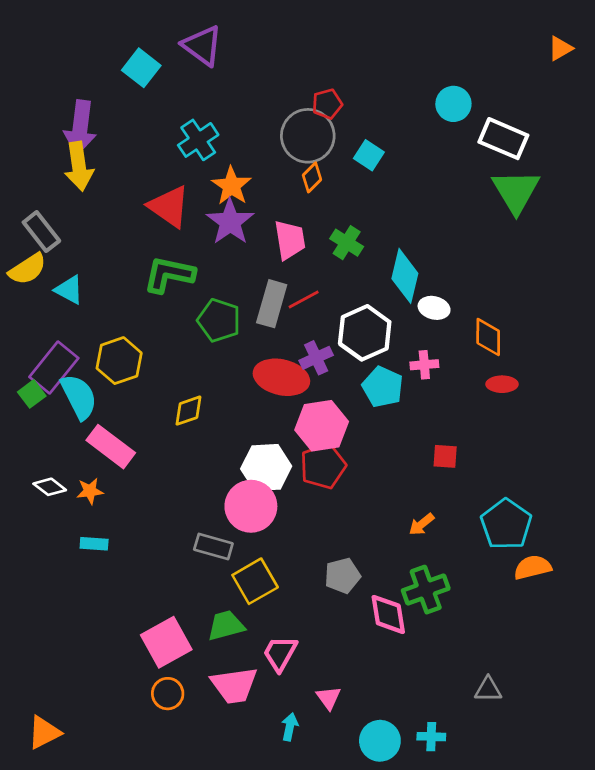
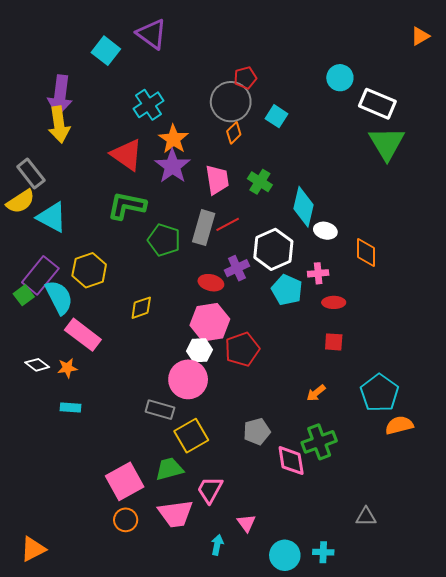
cyan triangle: (69, 290) -> (52, 217), size x1.4
red ellipse: (281, 377) -> (211, 283), size x0.6
red ellipse: (502, 384) -> (334, 302), moved
pink hexagon: (322, 426) -> (210, 322), moved
white hexagon: (266, 467) -> (199, 350), size x0.7

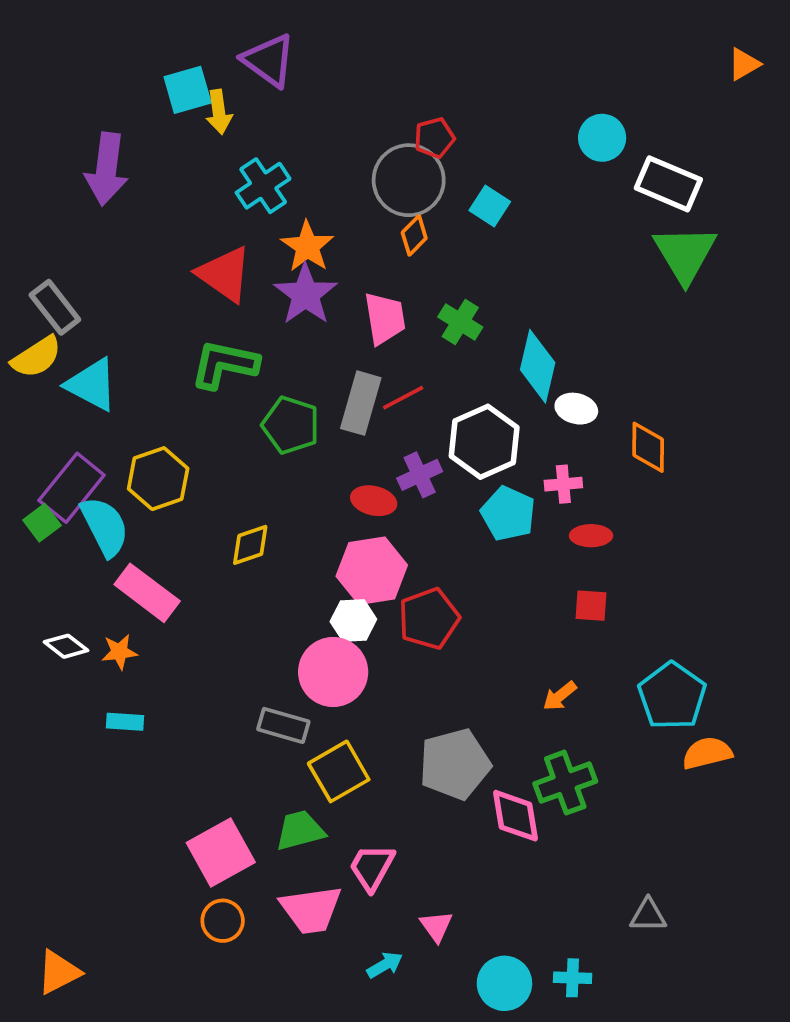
cyan square: (106, 51) -> (188, 90), turned 36
yellow arrow: (59, 125) -> (219, 112), moved, size x0.7
gray pentagon: (257, 431) -> (455, 764), size x1.5
cyan arrow: (217, 545) -> (385, 965), turned 48

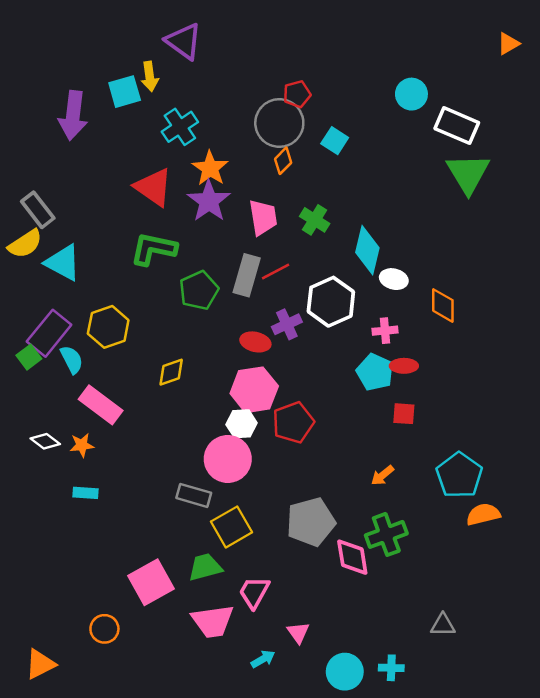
cyan square: (188, 90) -> (125, 92), moved
green pentagon: (291, 425) -> (199, 290), turned 30
cyan pentagon: (508, 514) -> (375, 372), moved
cyan semicircle: (105, 526) -> (72, 360), size x0.7
orange circle: (223, 921) -> (104, 629), moved

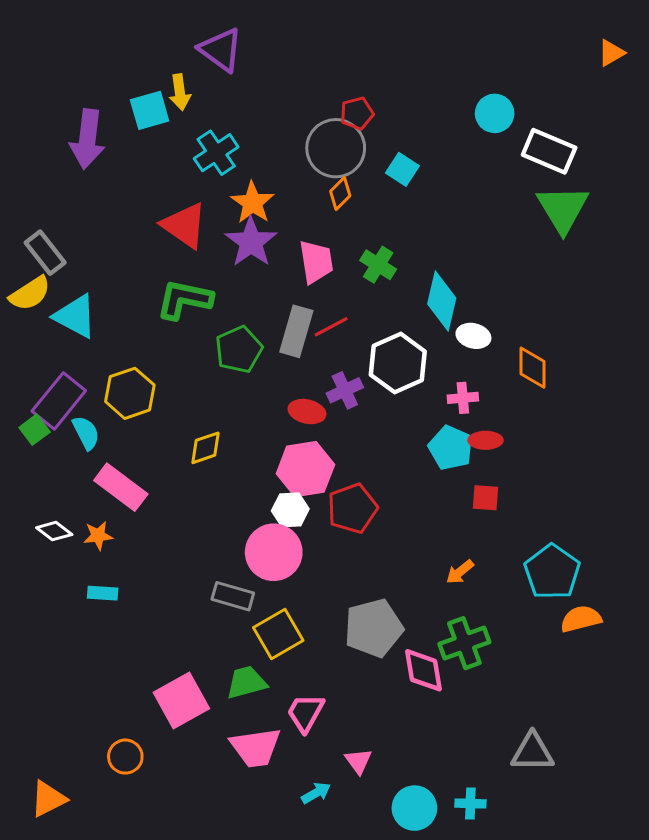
gray triangle: (443, 625) -> (532, 752), size x1.4

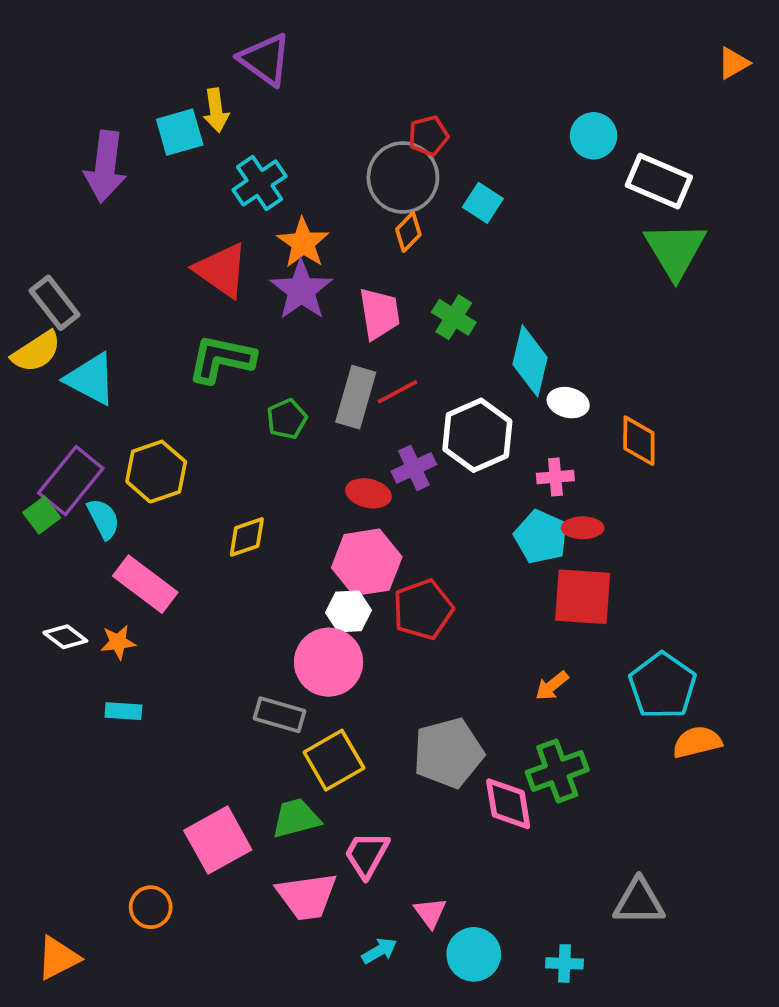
green pentagon: (239, 349) -> (287, 419), size x0.7
red square: (486, 498) -> (583, 597), size x1.8
cyan circle: (414, 808) -> (474, 954), moved

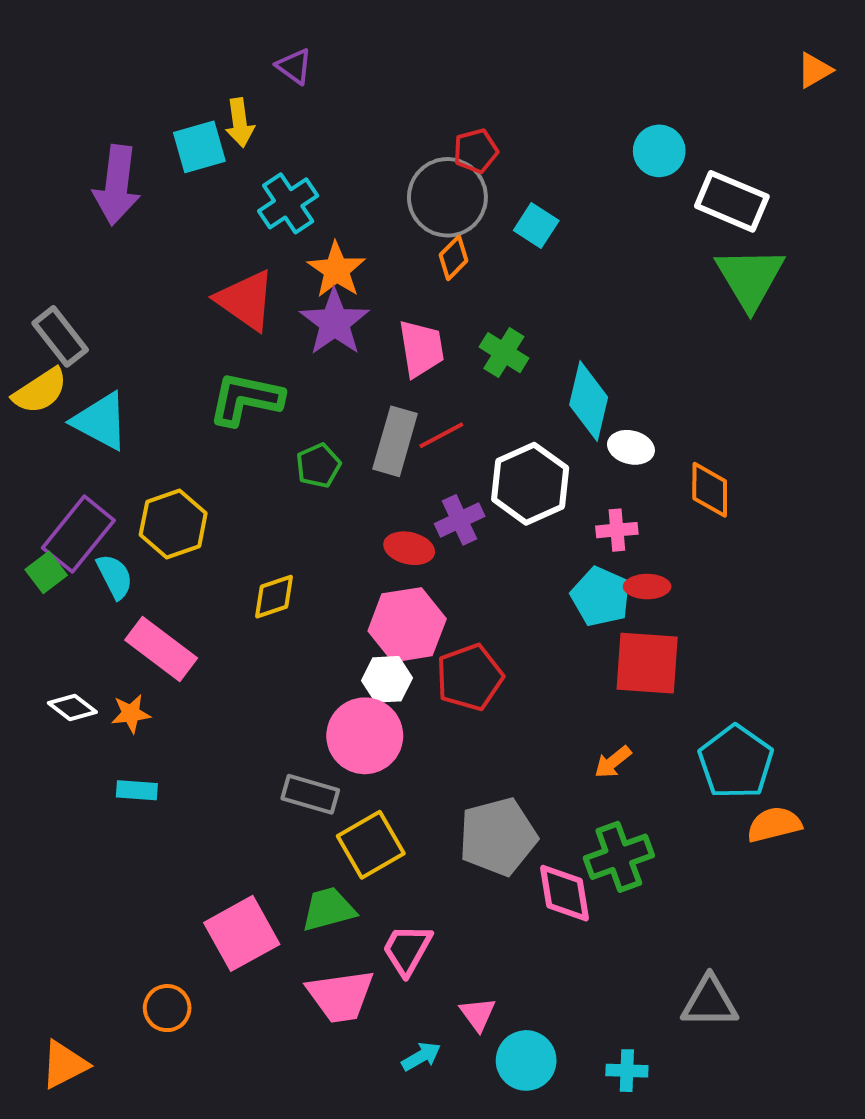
purple triangle: (265, 60) -> (294, 66), size x0.6

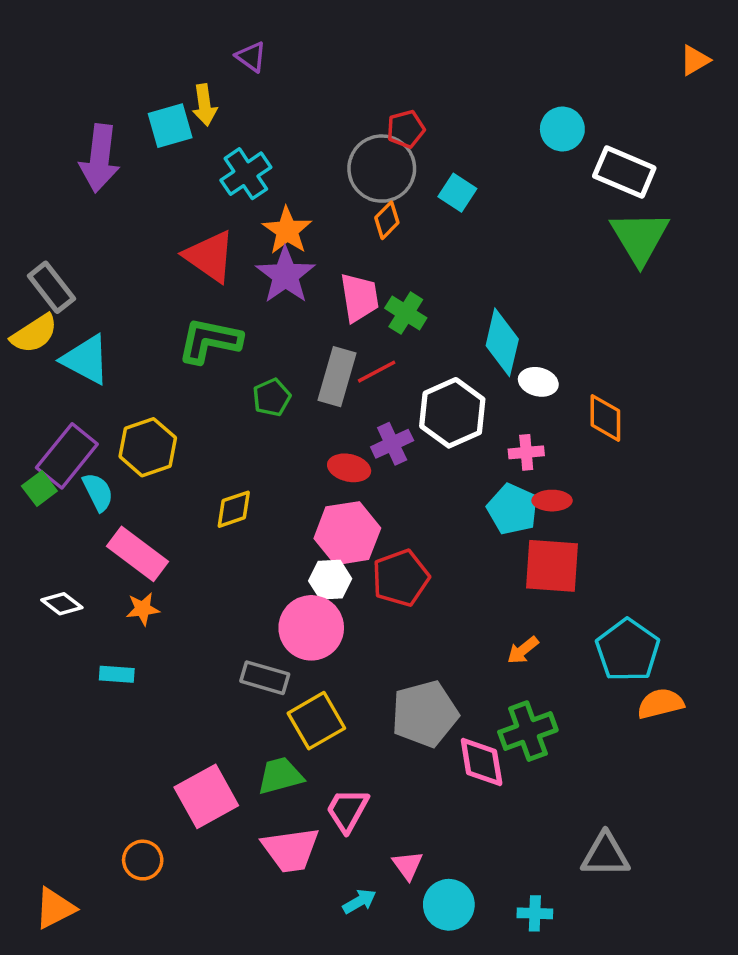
green cross: (504, 353) -> (406, 313), moved
orange star: (131, 714) -> (143, 609), moved

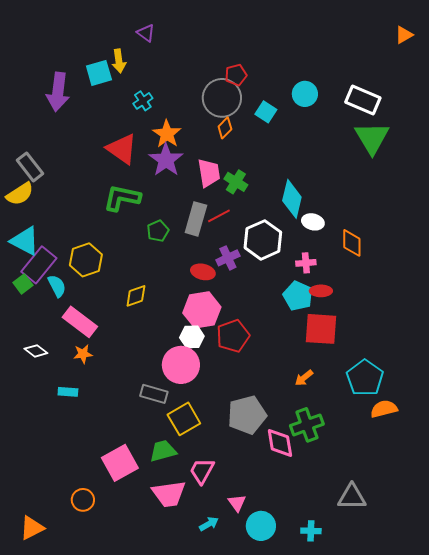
cyan circle: (562, 129) -> (305, 94), moved
cyan cross: (246, 174) -> (143, 101), size x0.7
cyan triangle: (86, 360) -> (25, 241), moved

